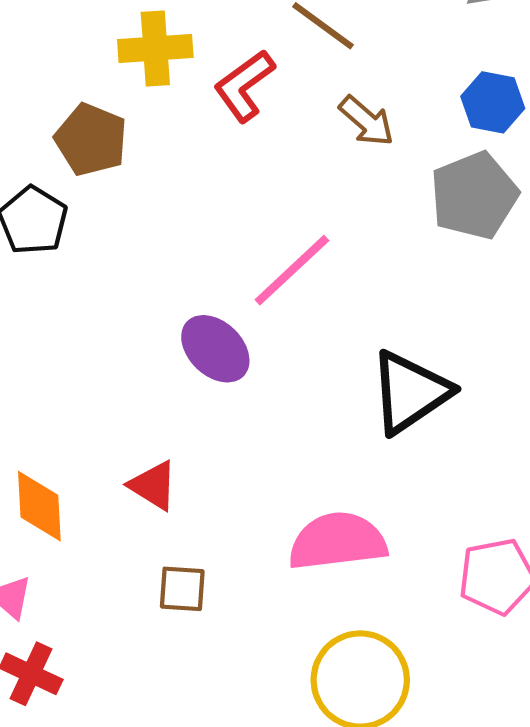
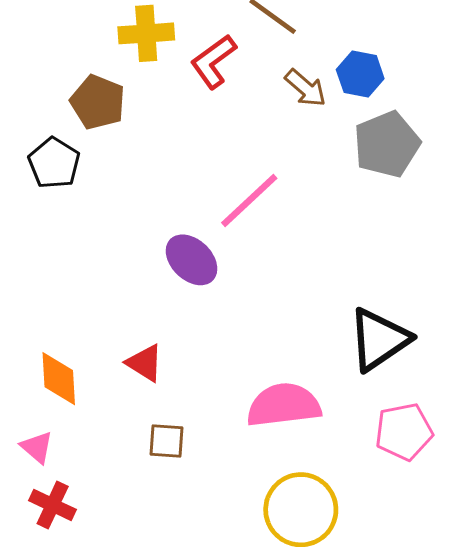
blue hexagon: (493, 102) -> (360, 74), moved
black triangle: (410, 392) -> (379, 339), moved

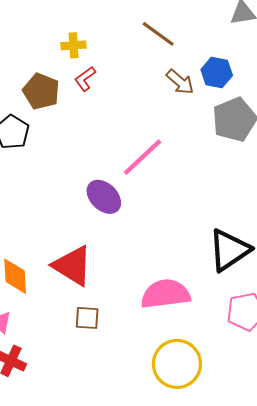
yellow cross: (146, 33) -> (74, 45), size x0.7
red L-shape: (213, 62) -> (85, 79), moved, size x0.7
red triangle: (145, 363) -> (73, 266), size x1.6

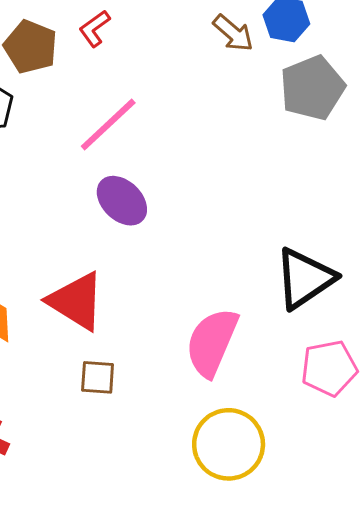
pink line: (142, 157) -> (108, 124), moved
pink semicircle: (165, 294) -> (212, 342), turned -60

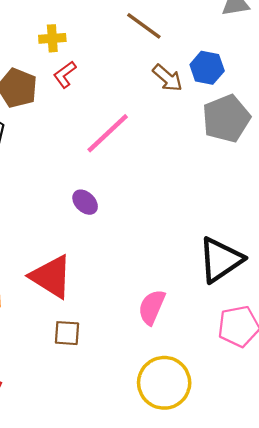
pink line: (108, 124) -> (108, 133), moved
purple ellipse: (122, 201) -> (85, 202), size x0.7
pink semicircle: (212, 342) -> (152, 307), size x0.7

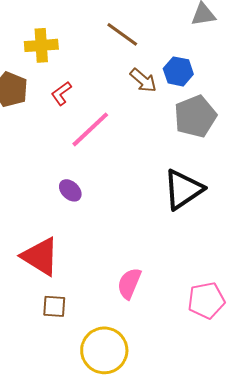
yellow cross: (52, 38) -> (41, 45), size x1.4
red L-shape: (65, 74) -> (61, 93), moved
black triangle: (221, 260) -> (183, 189), moved
yellow circle: (164, 383) -> (104, 350), moved

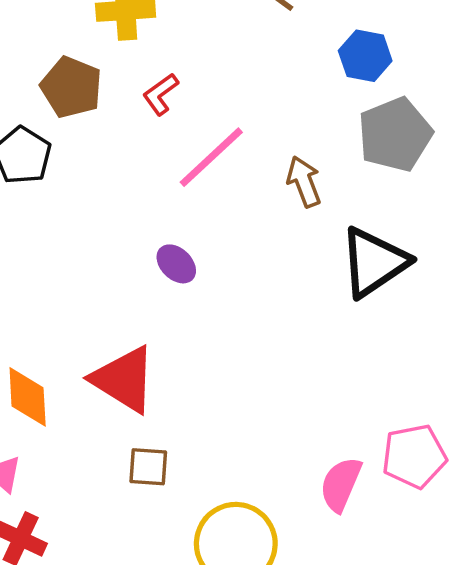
brown arrow: (143, 80) -> (304, 182), moved, turned -152
pink semicircle: (129, 283) -> (341, 484), moved

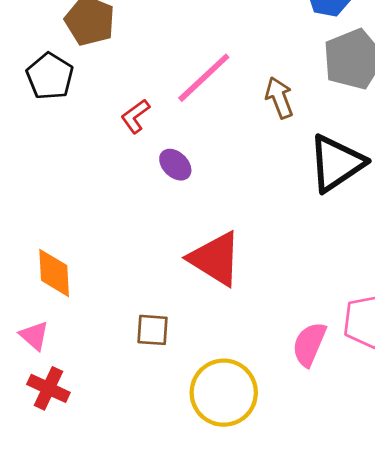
red L-shape: (161, 94) -> (135, 116), moved
red triangle: (124, 379) -> (215, 259), moved

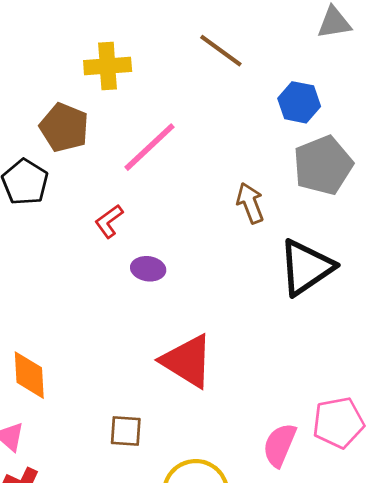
pink line: (204, 78) -> (150, 147), moved
purple ellipse: (175, 165) -> (148, 269), turned -36

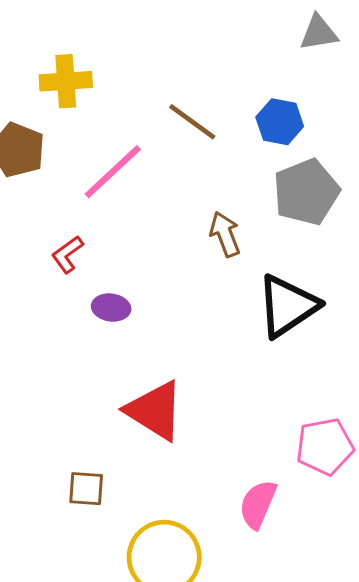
brown line: (221, 51) -> (192, 122), moved
pink pentagon: (338, 423) -> (325, 446), moved

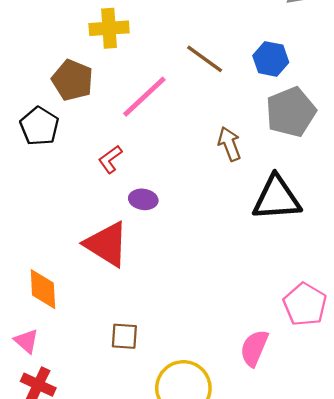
black triangle: (287, 306) -> (277, 198), turned 30
red triangle: (155, 411) -> (107, 244), moved
pink pentagon: (325, 446) -> (305, 304), turned -30

